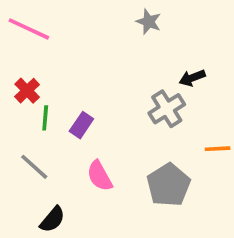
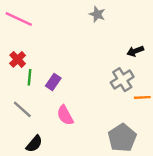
black arrow: (192, 78) -> (135, 51), moved
gray cross: (167, 109) -> (122, 80), moved
gray pentagon: (169, 185) -> (122, 138), moved

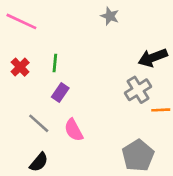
black arrow: (135, 51) -> (153, 58), size x1.5
green line: (29, 77) -> (55, 63), moved
gray line: (22, 109) -> (39, 123), moved

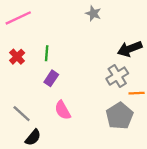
pink line: (21, 21) -> (18, 18), turned -50
gray line: (39, 123) -> (22, 114), moved
gray pentagon: (138, 155) -> (120, 116), moved

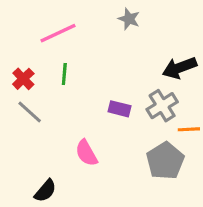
pink line: (18, 18) -> (58, 33), moved
purple rectangle: (51, 78) -> (120, 109), moved, turned 70
gray line: (22, 114) -> (30, 112), moved

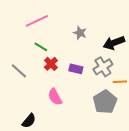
gray star: (129, 19) -> (80, 33), moved
green line: (64, 74) -> (41, 47), turned -64
red cross: (23, 79) -> (51, 64), moved

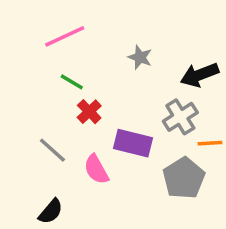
purple rectangle: (76, 69) -> (133, 143), moved, size x1.5
gray line: (19, 71) -> (52, 150), moved

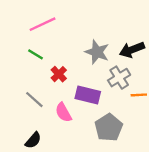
gray star: (140, 57) -> (97, 52), moved, size x1.5
green line: (72, 82) -> (36, 54), moved
gray pentagon: (184, 178) -> (109, 127), moved

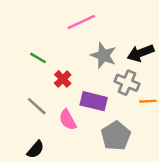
pink line: (42, 24) -> (81, 22), moved
gray cross: (119, 78) -> (127, 83), turned -35

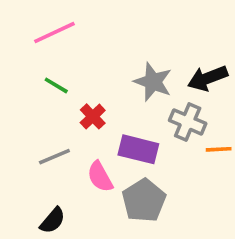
pink line: (81, 22) -> (54, 33), moved
gray line: (37, 106) -> (54, 157), turned -65
gray pentagon: (116, 136) -> (144, 200), moved

